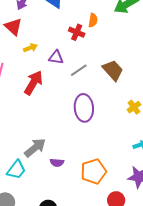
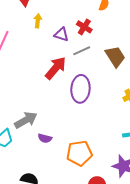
red cross: (77, 32) -> (84, 27), moved
yellow arrow: (30, 48) -> (38, 21), turned -72
red arrow: (33, 83) -> (56, 68), moved

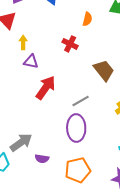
purple triangle: (61, 34) -> (31, 62), moved
gray line: (82, 51) -> (81, 101), moved
purple ellipse: (80, 89) -> (76, 128), moved

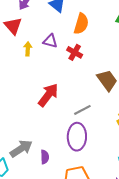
orange semicircle: (87, 19) -> (81, 24), moved, size x1.5
purple triangle: (31, 62) -> (50, 41), moved
purple semicircle: (42, 159) -> (45, 157), moved, turned -104

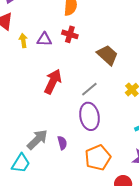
purple triangle: (50, 41) -> (44, 39), moved

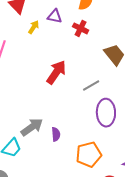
purple triangle: (44, 39) -> (55, 16), moved
yellow arrow: (23, 41) -> (34, 27), turned 32
purple ellipse: (89, 116) -> (106, 113), moved

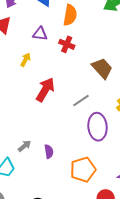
yellow arrow: (34, 27) -> (26, 60), moved
gray arrow: (32, 127) -> (24, 146), size x0.6

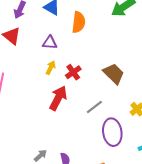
red cross: (67, 44) -> (73, 72), moved, turned 35
yellow arrow: (26, 60) -> (51, 68), moved

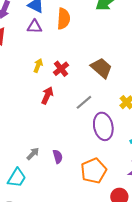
purple triangle: (50, 43) -> (34, 27), moved
red arrow: (58, 98) -> (47, 95), size x0.7

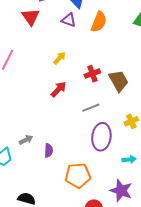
red cross: (61, 69) -> (92, 74), moved

